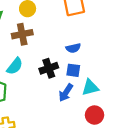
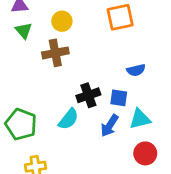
blue semicircle: (73, 48) -> (136, 70), moved
cyan semicircle: (15, 66) -> (69, 119), moved

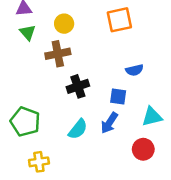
black cross: (88, 95) -> (78, 86), moved
cyan semicircle: (69, 119) -> (78, 129), moved
cyan triangle: (140, 119) -> (152, 117), moved

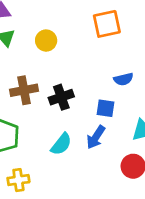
yellow circle: (64, 24) -> (46, 41), moved
brown cross: (58, 54) -> (24, 90), moved

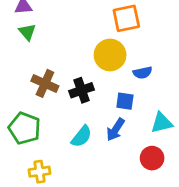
yellow circle: (46, 41) -> (110, 55), moved, size x1.5
brown cross: (24, 90) -> (45, 83), turned 35

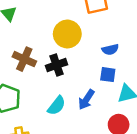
yellow circle: (110, 55) -> (67, 34), moved
blue square: (125, 101) -> (108, 75), moved

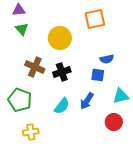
yellow circle: (67, 34) -> (60, 38), moved
blue square: (108, 75) -> (98, 75), moved

